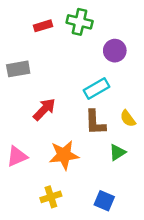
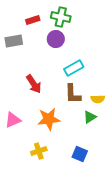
purple circle: (115, 51) -> (56, 39), moved
gray rectangle: (18, 69) -> (14, 41), moved
red arrow: (44, 109) -> (34, 84), turned 102
yellow semicircle: (128, 118) -> (98, 99), moved, turned -56

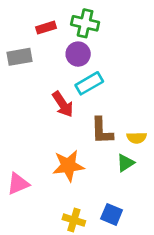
cyan rectangle: (74, 68) -> (89, 83), moved
red arrow: (34, 84) -> (63, 104), moved
pink triangle: (13, 120) -> (18, 184), moved
yellow cross: (39, 151) -> (74, 220), moved, turned 35

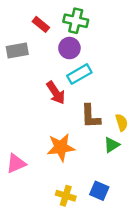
red rectangle: (46, 28) -> (41, 24), turned 56
yellow semicircle: (137, 138) -> (122, 122), turned -105

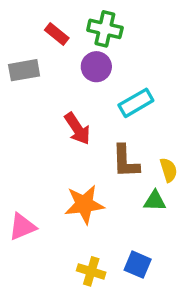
cyan rectangle: (79, 74) -> (136, 103), moved
green triangle: (112, 145) -> (155, 201), turned 35

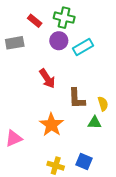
cyan rectangle: (136, 103) -> (83, 47), moved
orange star: (84, 204) -> (51, 125), turned -30

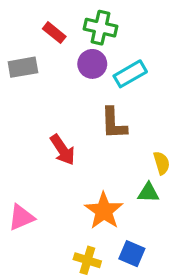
red arrow: (47, 79) -> (63, 150), moved
brown L-shape: (77, 98) -> (114, 123), moved
orange star: (51, 125) -> (104, 211), moved

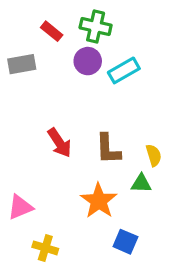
brown L-shape: (114, 123) -> (108, 149), moved
yellow cross: (87, 260) -> (45, 248), moved

